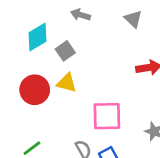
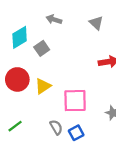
yellow triangle: (67, 83) -> (43, 86), moved, turned -49

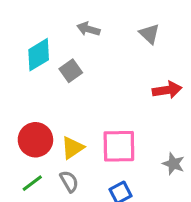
red circle: (17, 79) -> (35, 140), moved
yellow triangle: (43, 86) -> (72, 148), moved
gray semicircle: (56, 127) -> (69, 181), moved

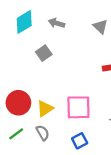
cyan diamond: (39, 55) -> (24, 22), moved

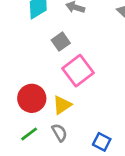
pink square: (78, 107) -> (78, 71), moved, turned -36
blue square: (80, 141) -> (102, 142), turned -35

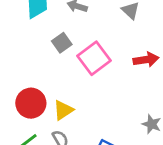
pink square: (78, 71) -> (94, 58), moved

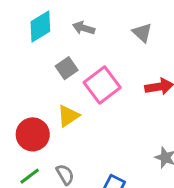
yellow triangle: (63, 110) -> (68, 116), moved

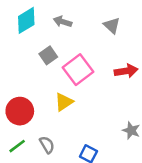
yellow triangle: (68, 116) -> (64, 102), moved

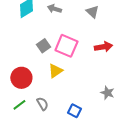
gray square: (48, 55) -> (43, 46), moved
pink square: (78, 70) -> (66, 46), turned -30

